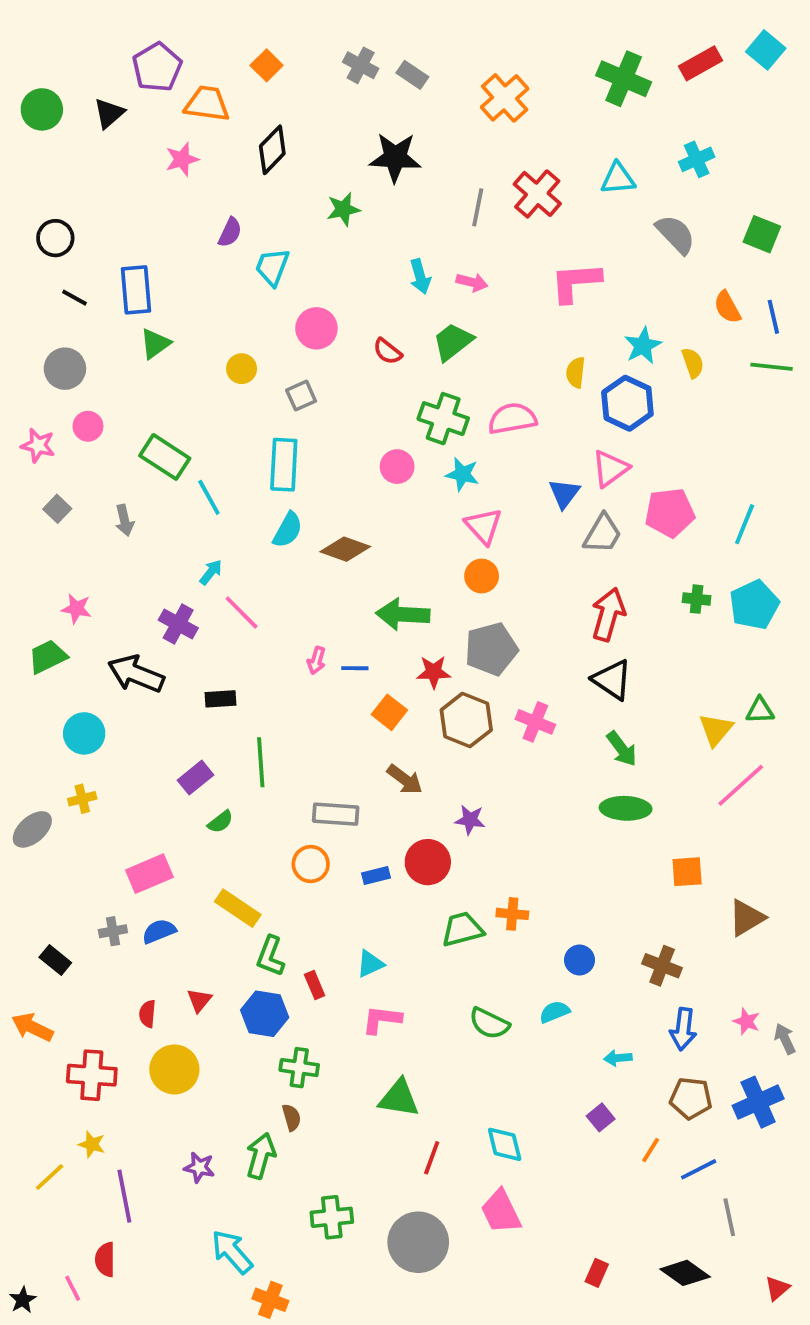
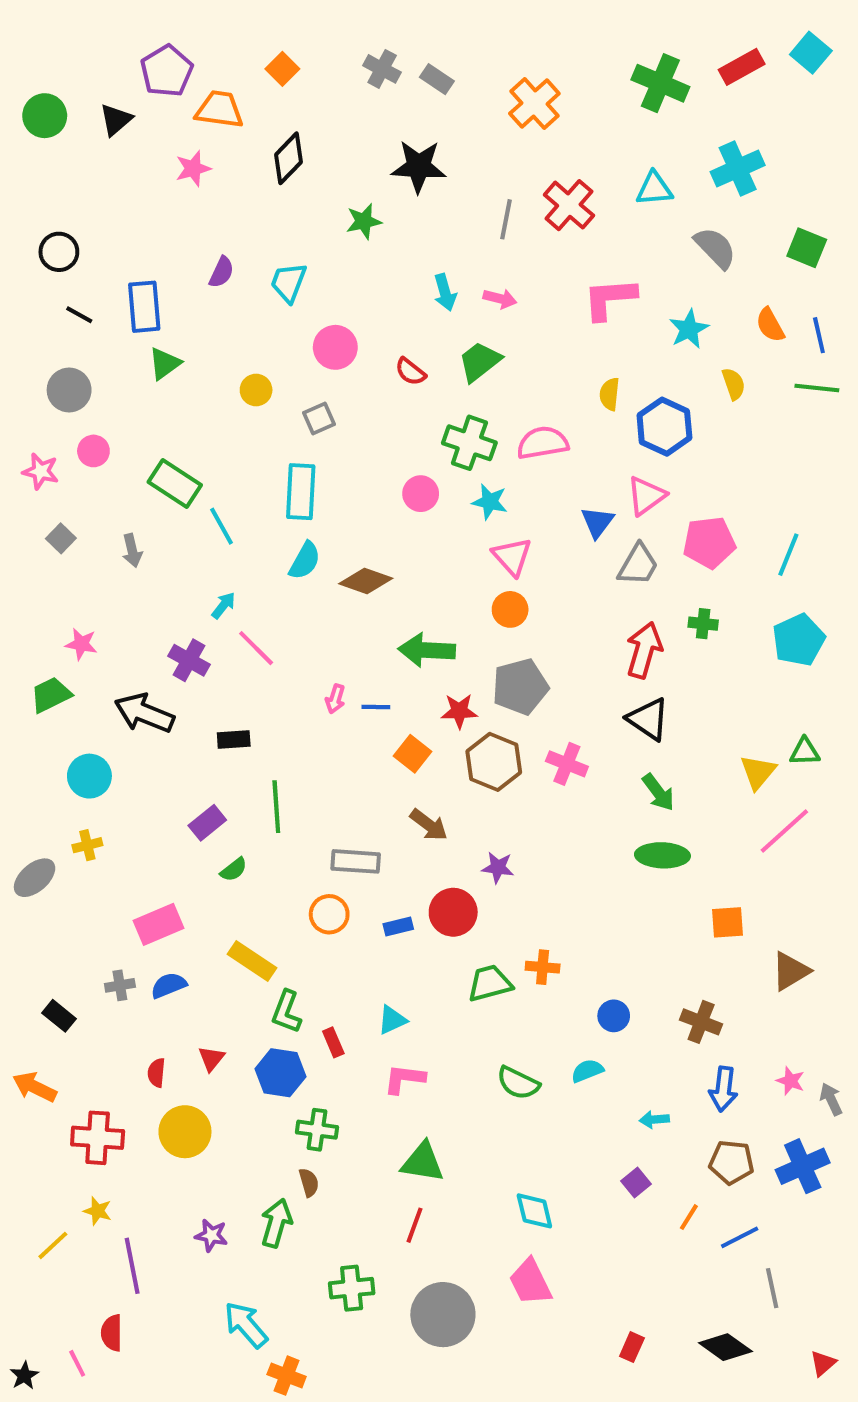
cyan cross: (697, 159) -> (738, 169), size x1.4
purple semicircle: (230, 232) -> (221, 272), moved
cyan star: (643, 346) -> (689, 329), moved
green cross: (697, 599) -> (703, 624), moved
red line: (432, 1158) -> (415, 1225), moved

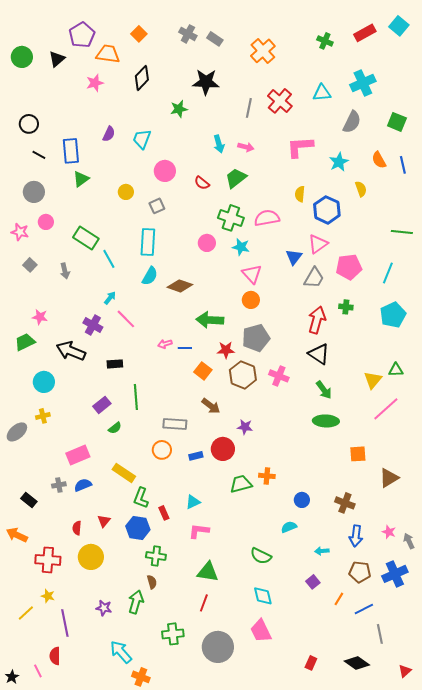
green cross: (660, 83) -> (325, 41), size x0.6
gray semicircle: (715, 248) -> (352, 122), turned 70
green line: (817, 388) -> (402, 232), moved
pink arrow: (335, 699) -> (165, 344), turned 56
green semicircle: (518, 1083) -> (261, 556), moved

